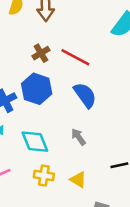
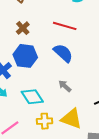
red line: (75, 57) -> (65, 26), moved
yellow triangle: (78, 180) -> (71, 119), size x1.6

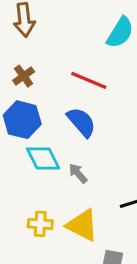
cyan diamond: (32, 97) -> (43, 159), moved

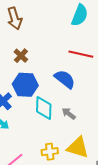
red line: (89, 80) -> (81, 54), moved
cyan diamond: (43, 159) -> (44, 108), turned 40

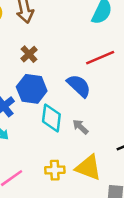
red line: (81, 54) -> (100, 58), turned -40

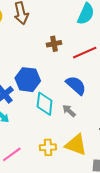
brown cross: (29, 54) -> (54, 44), moved, turned 32
blue semicircle: (79, 86) -> (76, 85), moved

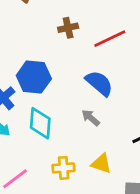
cyan diamond: (45, 104) -> (40, 123), moved
yellow triangle: (76, 145) -> (101, 164), size x0.7

